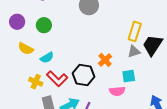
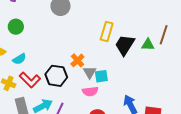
gray triangle: (134, 51) -> (90, 72), moved, turned -40

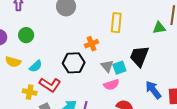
black trapezoid: (125, 45) -> (139, 56), moved
orange cross: (77, 60) -> (92, 44), moved, turned 32
black hexagon: (56, 76) -> (74, 63), moved

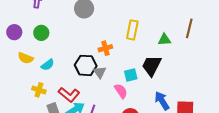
green triangle: (159, 28) -> (164, 40), moved
gray triangle: (107, 66) -> (100, 72), moved
red L-shape: (50, 85) -> (69, 95), moved
pink semicircle: (111, 85) -> (121, 91), turned -112

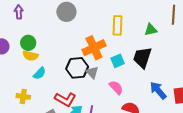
orange cross: (105, 48) -> (94, 48), size x1.6
yellow semicircle: (26, 58) -> (30, 56), moved
cyan square: (131, 75) -> (118, 61), moved
yellow cross: (39, 90) -> (23, 96), moved

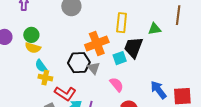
black trapezoid: (142, 58) -> (133, 47), moved
cyan semicircle: (40, 73) -> (41, 66), turned 96
yellow cross: (23, 96) -> (45, 78), moved

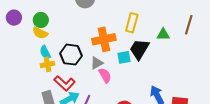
black hexagon: (79, 63) -> (71, 55), moved
gray triangle: (94, 68) -> (97, 63), turned 32
yellow cross: (45, 78) -> (47, 64), turned -32
pink semicircle: (117, 85) -> (105, 75), moved

